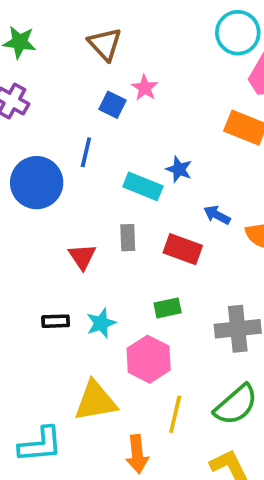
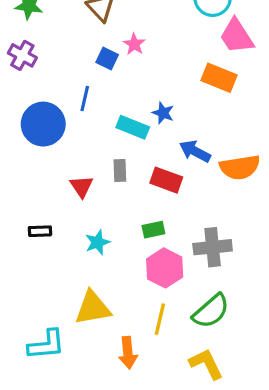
blue arrow: (217, 215) -> (195, 151), size x1.4
black rectangle: (56, 321) -> (40, 231), moved
pink hexagon: (149, 359) -> (165, 268), moved

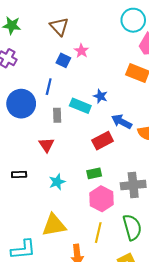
gray rectangle: (120, 170) -> (57, 115), moved
red rectangle: (166, 180) -> (103, 141), turned -48
green semicircle: (211, 311) -> (132, 227), turned -65

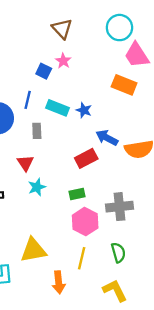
brown triangle: (59, 26) -> (62, 29), moved
cyan rectangle: (80, 106) -> (57, 108), moved
cyan star: (57, 182) -> (37, 187), moved
green semicircle: (132, 227) -> (118, 253), size x0.7

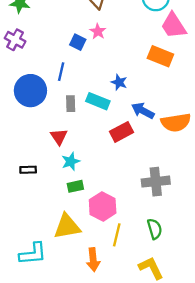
cyan rectangle: (57, 108) -> (98, 101), moved
green rectangle: (77, 194) -> (75, 186), moved
pink hexagon: (85, 222) -> (103, 206), moved

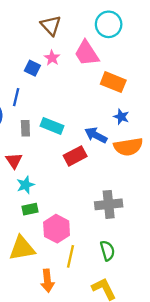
pink trapezoid: (173, 26) -> (87, 53), moved
blue star: (119, 82) -> (121, 117), moved

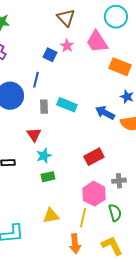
red rectangle: (75, 156) -> (94, 157), moved
gray cross: (109, 204) -> (119, 181), moved, size x0.6
pink hexagon: (57, 229) -> (94, 194), moved
yellow triangle: (22, 248) -> (51, 216), moved, size x0.7
orange arrow: (47, 281) -> (75, 244), moved

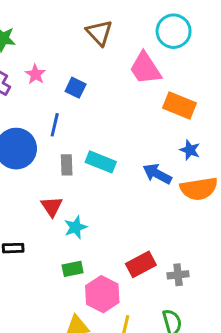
pink star: (67, 46) -> (35, 74), moved
cyan star: (44, 156) -> (76, 227), moved
red rectangle: (94, 157) -> (141, 264), moved
pink hexagon: (94, 194) -> (102, 294), moved

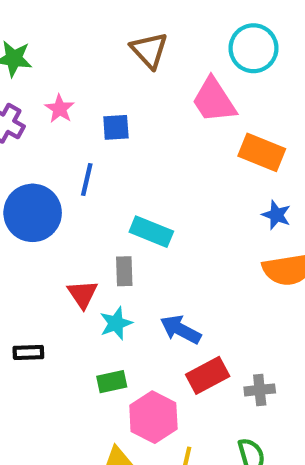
blue square: (76, 88) -> (116, 127), turned -30
gray rectangle: (67, 165) -> (124, 271), moved
blue arrow: (157, 174) -> (181, 330), moved

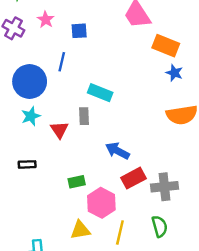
blue star: (276, 215) -> (174, 73), moved
cyan star: (116, 323) -> (31, 116), moved
gray cross: (260, 390) -> (164, 187), size x1.5

